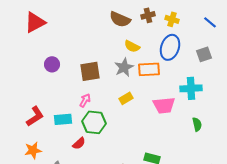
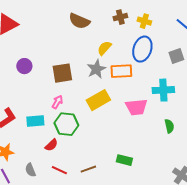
brown semicircle: (120, 19) -> (79, 21), moved
yellow semicircle: (132, 46) -> (104, 48), turned 105
yellow rectangle: (126, 98) -> (98, 100), size x1.6

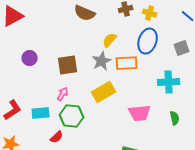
pink trapezoid: (136, 107) -> (140, 113), moved

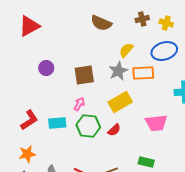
blue ellipse: (148, 41) -> (164, 51), turned 55
red semicircle: (57, 137) -> (114, 130), moved

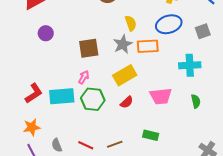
yellow semicircle: (126, 50) -> (131, 23), turned 119
purple circle: (46, 68) -> (46, 33), moved
cyan rectangle: (57, 123) -> (62, 96), size x1.4
red semicircle: (114, 130) -> (127, 102), moved

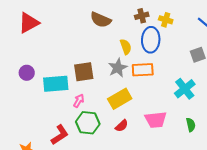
blue ellipse: (169, 24) -> (151, 40), moved, turned -70
purple circle: (46, 33) -> (27, 73), moved
cyan cross: (190, 65) -> (185, 89), turned -35
red L-shape: (34, 93) -> (60, 135), moved
cyan rectangle: (62, 96) -> (56, 84), moved

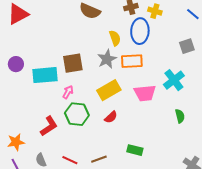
pink trapezoid: (156, 120) -> (145, 93), moved

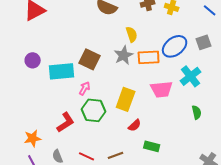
blue ellipse: (140, 31) -> (175, 46), moved, turned 50
brown square: (73, 63) -> (90, 59), turned 35
yellow rectangle: (109, 90) -> (126, 99), moved, turned -40
red semicircle: (111, 117) -> (135, 125), moved

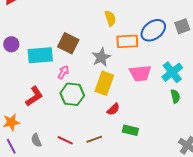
gray star: (124, 55) -> (101, 57), moved
cyan cross: (191, 76) -> (172, 72), moved
red L-shape: (66, 122) -> (34, 96), moved

